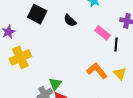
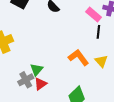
pink rectangle: (102, 33) -> (94, 14), moved

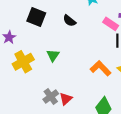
green triangle: (37, 70) -> (53, 55), moved

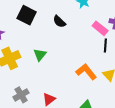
gray cross: (51, 97) -> (21, 95), moved

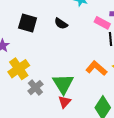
green triangle: (40, 55) -> (63, 84), moved, size x1.6
gray cross: (21, 95) -> (35, 88), moved

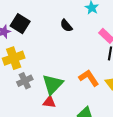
black square: (28, 23) -> (20, 24), moved
red triangle: (65, 102) -> (49, 102), turned 40

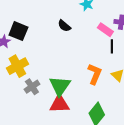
orange L-shape: (89, 78) -> (95, 74), turned 65
red triangle: (49, 102) -> (59, 104), size x1.5

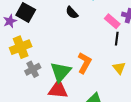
orange L-shape: (95, 74) -> (84, 63), moved

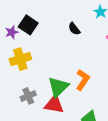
gray cross: (33, 69) -> (28, 96), moved

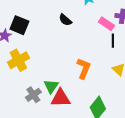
green triangle: (58, 87) -> (51, 86), moved, size x0.7

